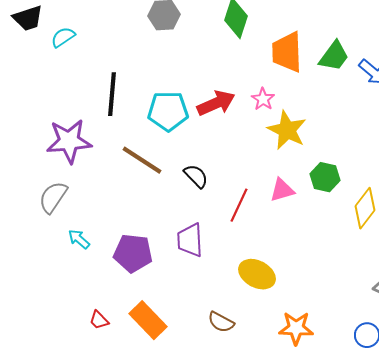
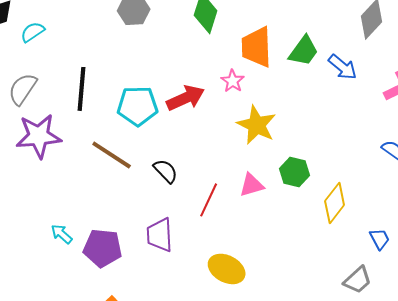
pink star: (263, 99) -> (233, 81), moved
gray semicircle: (53, 197) -> (23, 89), moved
cyan arrow: (79, 239) -> (62, 234), moved

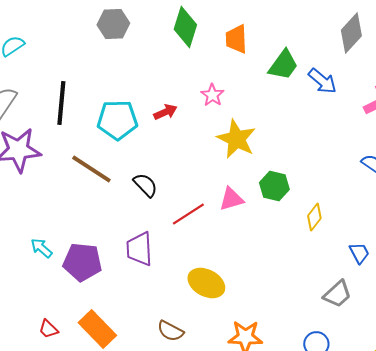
orange trapezoid: (257, 47) -> (236, 39), moved, size x0.7
red arrow: (186, 98) -> (165, 112), size x0.6
red line: (209, 200) -> (188, 214), turned 32
yellow diamond: (335, 203) -> (314, 217), size x0.7

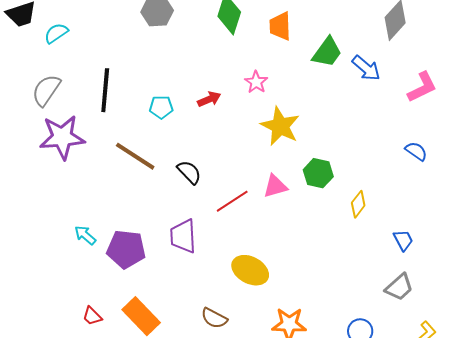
cyan pentagon: (117, 120) -> (161, 107), size x0.6
gray trapezoid: (337, 294) -> (399, 287), moved

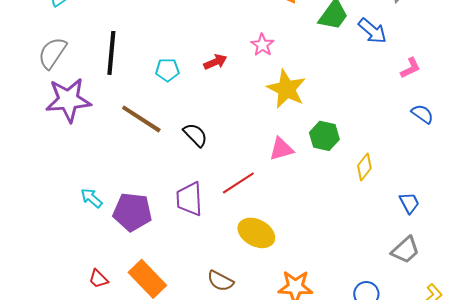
pink L-shape: (422, 87) -> (410, 68), moved, size x0.7
red line: (232, 201) -> (238, 183), moved

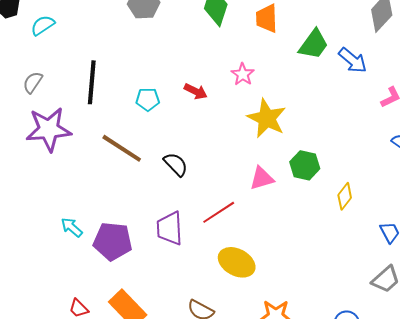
gray semicircle: (52, 53) -> (33, 82), size x0.7
red arrow: (215, 62) -> (196, 91), turned 50

